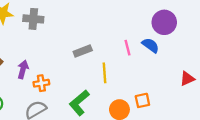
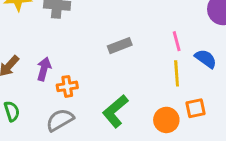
blue semicircle: (150, 45) -> (206, 59), moved
yellow line: (105, 73) -> (177, 73), moved

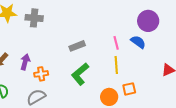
blue semicircle: (206, 59) -> (138, 42), moved
green L-shape: (115, 111) -> (80, 74), moved

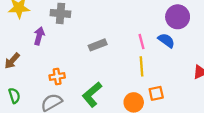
gray cross: (34, 18) -> (60, 13), moved
purple arrow: (25, 62) -> (39, 36), moved
green L-shape: (80, 74) -> (92, 94), moved

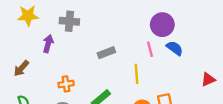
purple circle: (178, 17) -> (162, 25), moved
yellow line: (142, 66) -> (137, 74), moved

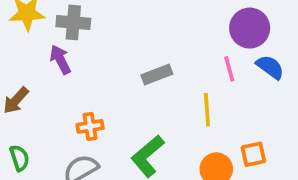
gray cross: (69, 21) -> (73, 22), moved
purple arrow: (48, 44) -> (60, 60), turned -42

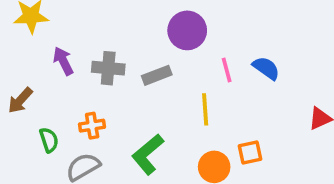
gray cross: (73, 22) -> (108, 68), moved
purple circle: (250, 28) -> (187, 30), moved
green semicircle: (19, 158) -> (49, 140), moved

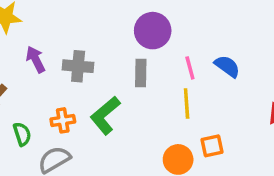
gray rectangle: (157, 75) -> (141, 73), moved, turned -68
yellow line: (205, 109) -> (187, 104), moved
green L-shape: (148, 154) -> (105, 115), moved

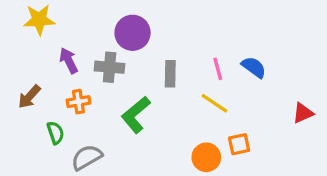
purple circle: (153, 31) -> (133, 33), moved
yellow line: (187, 104) -> (214, 103), turned -52
orange cross: (63, 120) -> (78, 102), moved

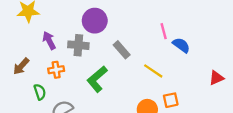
pink line: (218, 69) -> (164, 31), moved
gray rectangle: (170, 74) -> (122, 50), turned -42

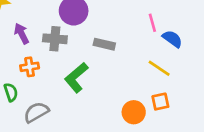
gray rectangle: (122, 50) -> (104, 44), turned -36
yellow line: (153, 71) -> (159, 68), moved

